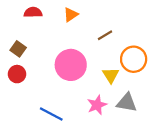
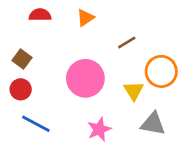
pink star: (97, 105) -> (99, 129), moved
blue line: (51, 114) -> (36, 124), moved

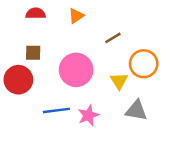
brown square: (22, 59) -> (33, 53), moved, turned -35
red circle: (21, 89) -> (18, 80), size x1.5
blue line: (36, 124) -> (56, 110), moved, turned -35

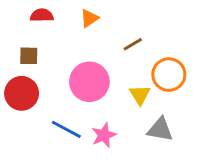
brown square: (33, 53) -> (29, 56), moved
blue line: (56, 110) -> (66, 129), turned 35

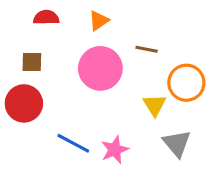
brown line: (133, 44) -> (147, 49), turned 42
pink circle: (89, 82) -> (100, 68), moved
gray triangle: (160, 129) -> (177, 143), turned 40

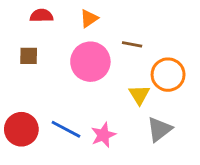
red circle: (24, 103) -> (21, 129), moved
gray triangle: (177, 143) -> (159, 129), turned 32

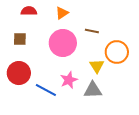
red circle: (21, 129) -> (19, 73), moved
gray triangle: (159, 129) -> (93, 90), moved, turned 36
pink star: (103, 135) -> (69, 80), moved

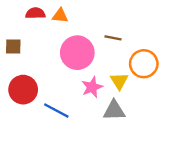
orange triangle: (62, 13) -> (60, 16), moved, turned 40
brown square: (20, 39) -> (13, 46), moved
pink star: (69, 80) -> (92, 87), moved

